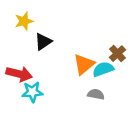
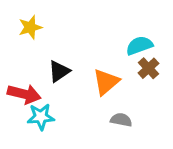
black triangle: (43, 42) -> (59, 71), moved
cyan semicircle: (103, 69) -> (139, 45), moved

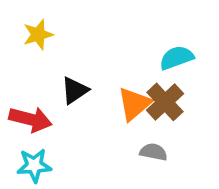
brown cross: (148, 68) -> (165, 102), moved, size x1.4
cyan star: (41, 117) -> (34, 165), moved

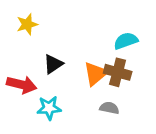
brown cross: (165, 102) -> (118, 72), turned -32
cyan star: (34, 165) -> (49, 108), moved

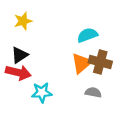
cyan semicircle: (126, 41) -> (87, 35), moved
black triangle: (53, 64) -> (20, 55), moved

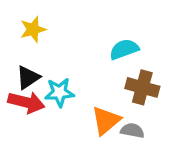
orange triangle: (82, 63) -> (106, 121), moved
cyan star: (42, 92) -> (59, 92), moved

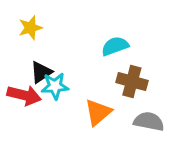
black triangle: (28, 77) -> (41, 72), moved
gray semicircle: (132, 131) -> (149, 121), moved, size x1.4

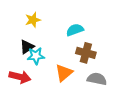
yellow star: (30, 28) -> (33, 20), moved
red arrow: (24, 95) -> (20, 77), moved

